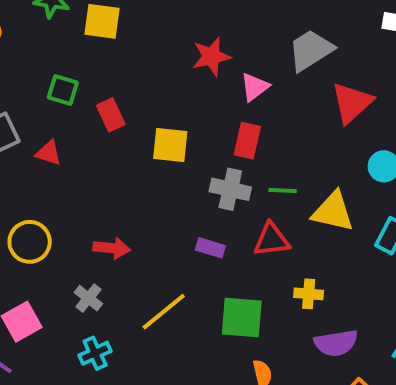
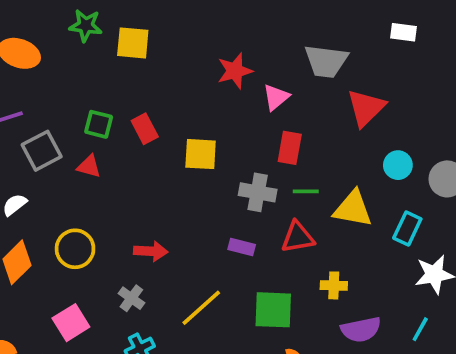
gray trapezoid: (311, 50) -> (326, 61), turned -138
green square: (63, 90) -> (99, 124), moved
red rectangle: (247, 141) -> (290, 148), moved

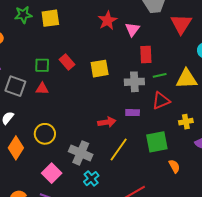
gray square: (42, 151) -> (15, 86), turned -30
red arrow: (151, 251) -> (107, 122), moved
gray cross: (131, 298) -> (81, 153), size x1.6

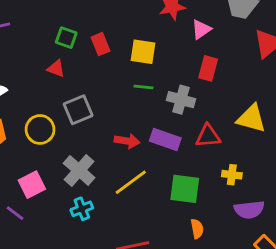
yellow square: (100, 69) -> (143, 52), moved
green line: (160, 75) -> (143, 87), moved
gray square: (15, 86) -> (78, 110), moved, turned 30
purple rectangle: (133, 113) -> (165, 140), size x1.5

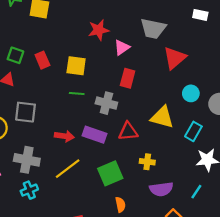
gray square: (78, 110) -> (26, 112), turned 30
gray cross: (79, 170) -> (27, 160), turned -30
green square: (185, 189) -> (110, 173), turned -30

